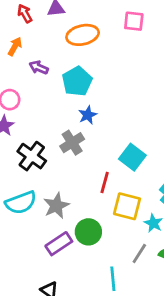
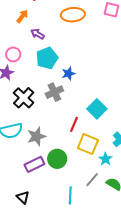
cyan pentagon: (77, 81) -> (47, 58), moved

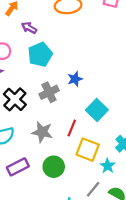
blue star: (68, 74) -> (75, 79), moved
gray star: (36, 136) -> (42, 132), moved, turned 30
purple rectangle: (34, 164) -> (18, 167), moved

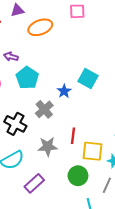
cyan square: (97, 110) -> (88, 79), moved
green circle: (54, 167) -> (78, 176), moved

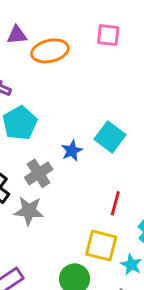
purple triangle: (17, 10) -> (17, 35), moved
red line: (73, 136) -> (115, 203), moved
gray star: (48, 146) -> (29, 211), moved

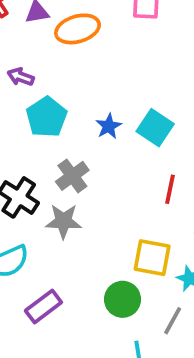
blue star: (72, 151) -> (109, 126), moved
red line: (115, 203) -> (170, 189), moved

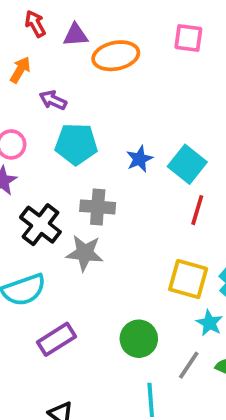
cyan pentagon: (47, 117) -> (76, 144), turned 30
gray cross: (72, 176) -> (98, 207), turned 36
red line: (170, 189) -> (197, 210), moved
yellow square: (152, 258) -> (188, 279), moved

